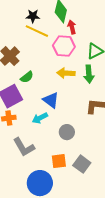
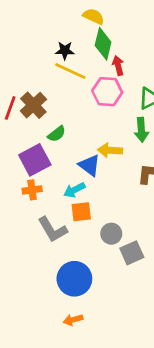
yellow arrow: (66, 73) -> (110, 150), moved
gray circle: (67, 132) -> (111, 234), moved
orange square: (59, 161) -> (81, 212), moved
gray square: (82, 164) -> (132, 253), turned 30

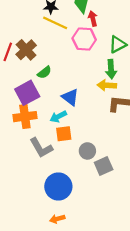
yellow arrow: (110, 150) -> (107, 85), moved
orange cross: (32, 190) -> (25, 117), size x1.5

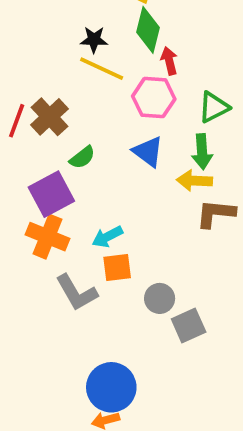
blue triangle: (70, 97) -> (148, 152), moved
orange cross: (25, 117) -> (48, 237), turned 30
blue circle: (58, 186) -> (111, 387), moved

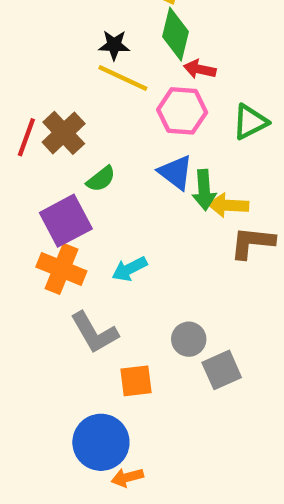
red arrow: (169, 61) -> (200, 69), turned -64
green arrow: (202, 152) -> (204, 190), moved
orange square: (117, 268) -> (136, 381), moved
blue circle: (111, 387) -> (101, 442), moved

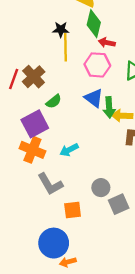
yellow line: (123, 78) -> (65, 47), turned 64

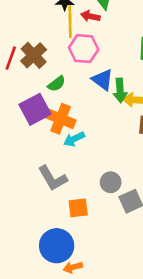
red arrow: (107, 43) -> (90, 16), moved
pink hexagon: (97, 65) -> (84, 49), moved
orange cross: (32, 150) -> (61, 119), moved

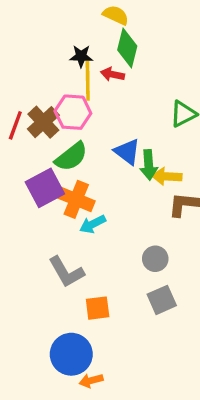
pink hexagon: (84, 49) -> (73, 112), moved
green semicircle: (57, 84) -> (71, 157), size x1.5
gray circle: (111, 182) -> (155, 259), moved

